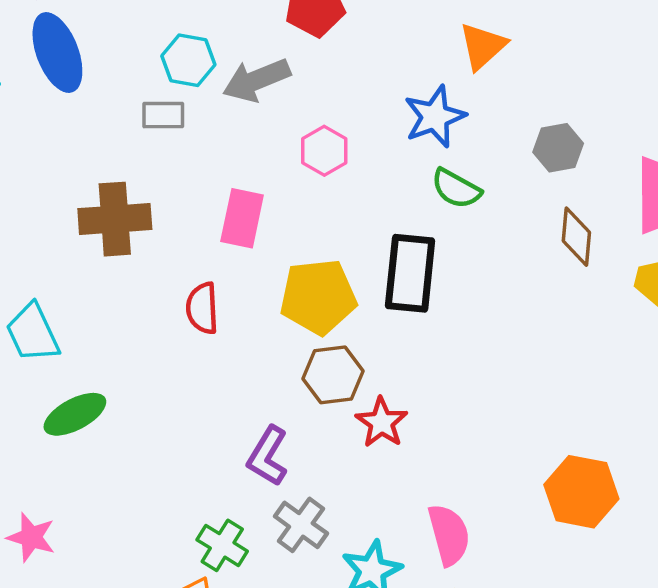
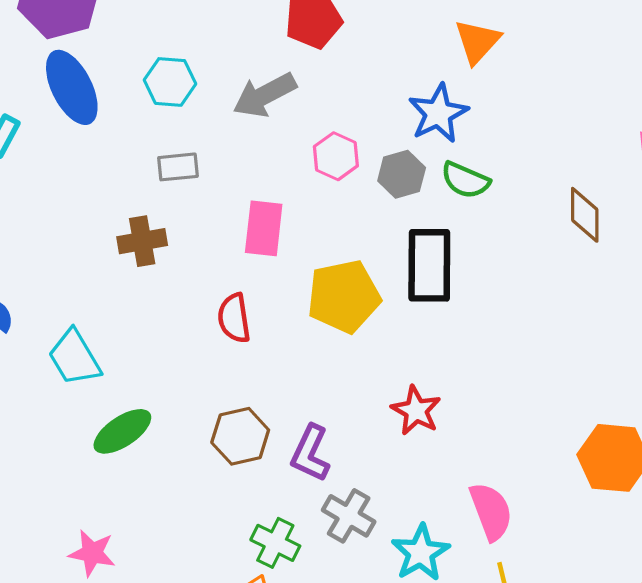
cyan hexagon: (188, 60) -> (170, 82), moved
gray rectangle: (163, 115) -> (178, 167), moved
gray hexagon: (558, 148) -> (402, 174), moved
brown cross: (115, 219) -> (142, 241), size x0.7
brown hexagon: (333, 375) -> (240, 436), moved

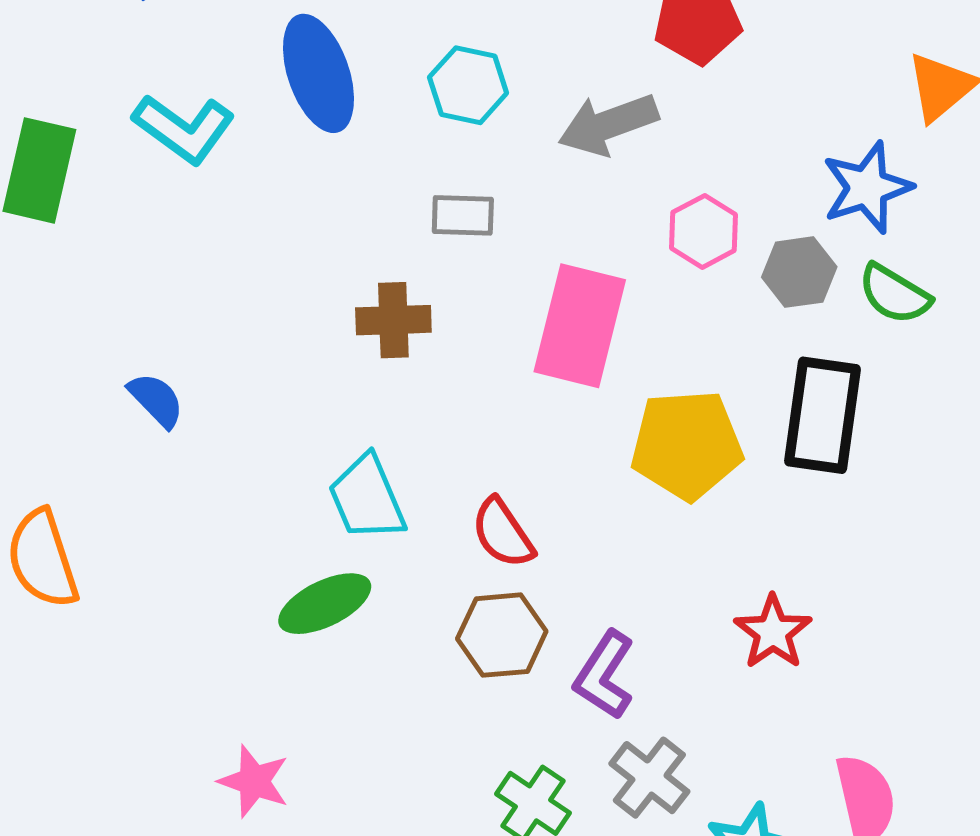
pink rectangle: (264, 228) -> (580, 326), size x1.4
red semicircle: (234, 318) -> (503, 533), moved, turned -33
cyan trapezoid: (74, 358) -> (367, 498), moved

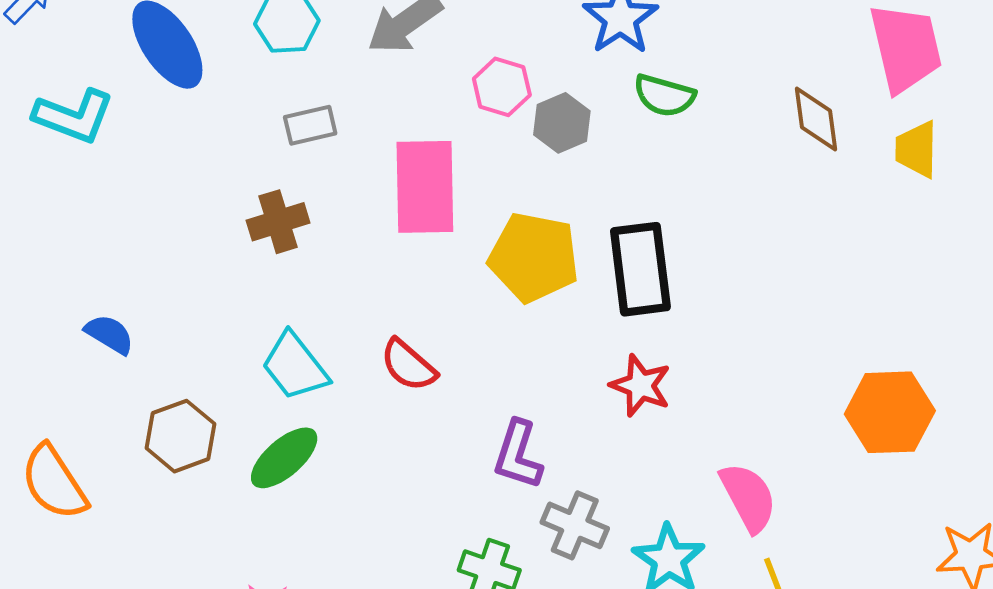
gray hexagon: (799, 272) -> (562, 123), moved
black rectangle: (822, 415) -> (640, 269), moved
yellow pentagon: (687, 445) -> (534, 257), turned 30
brown hexagon: (502, 635) -> (180, 436), moved

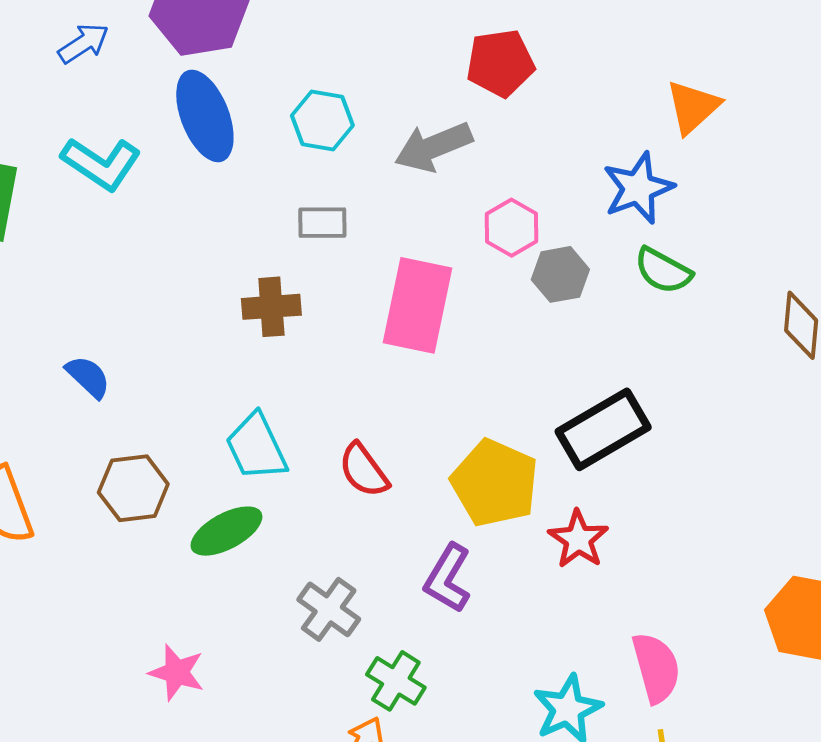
yellow pentagon: (534, 257) -> (495, 483), moved
black rectangle: (640, 269) -> (603, 429), turned 54
gray cross: (575, 525) -> (329, 609), moved

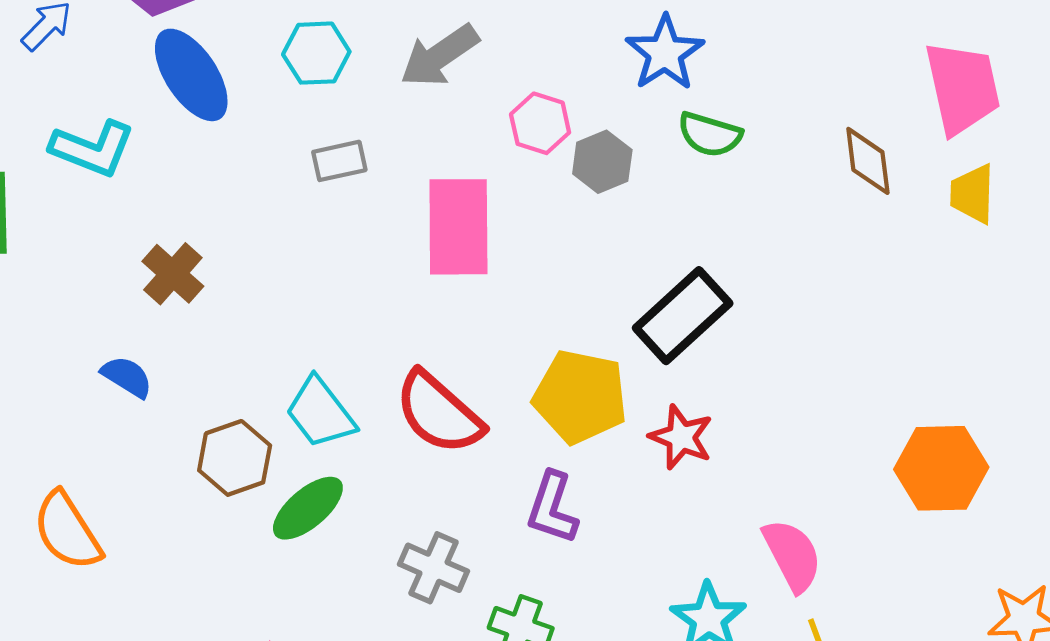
brown cross: (271, 307) -> (173, 274), moved, turned -32
red semicircle: (364, 470) -> (439, 413), size x1.5
brown hexagon: (133, 488) -> (235, 458), moved

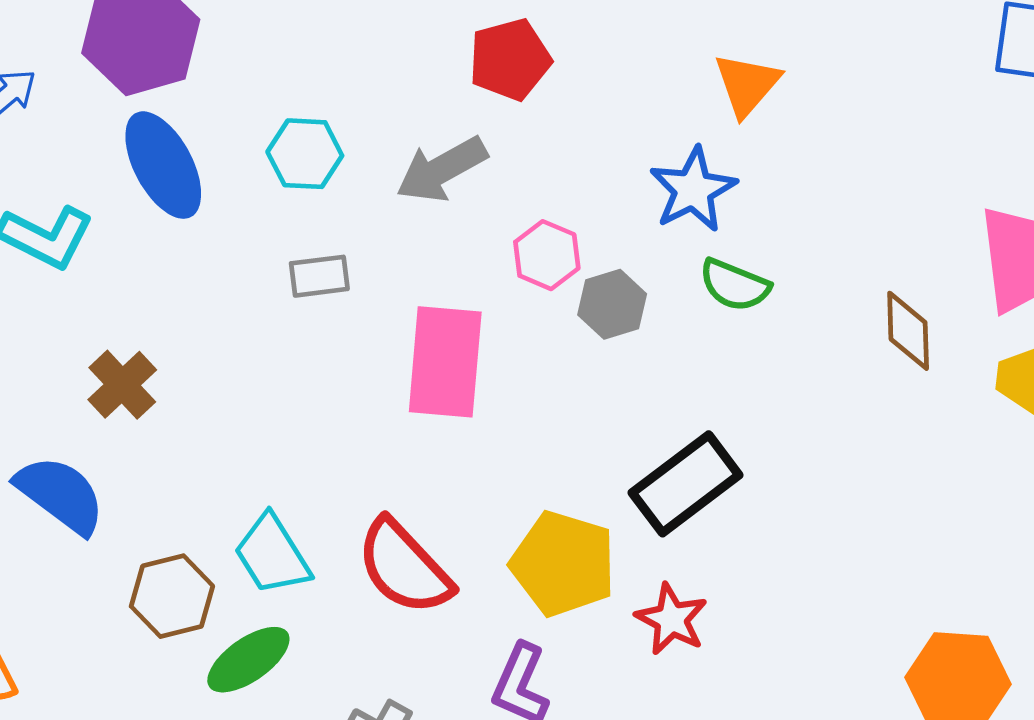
blue semicircle: (127, 377) -> (60, 495), size x1.6

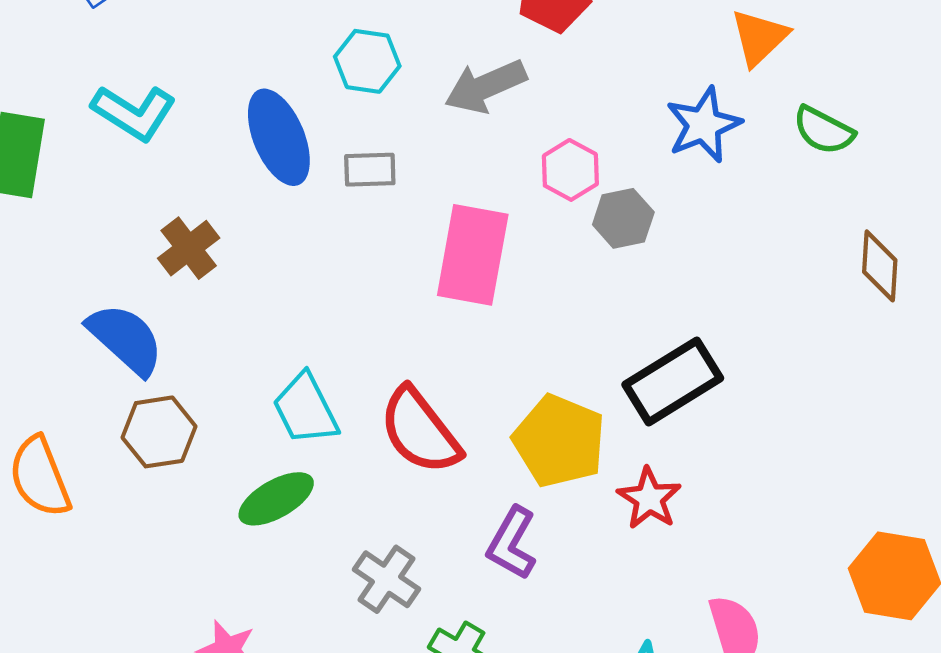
blue ellipse: (163, 165) -> (279, 137), moved
green semicircle: (735, 285) -> (824, 130), moved
brown hexagon: (172, 596) -> (159, 432), moved

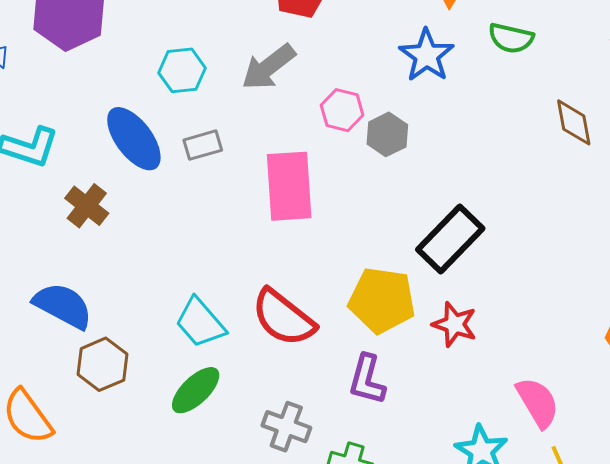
brown cross: (189, 248) -> (87, 206), moved

